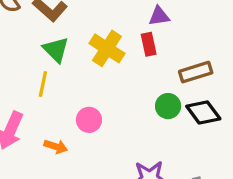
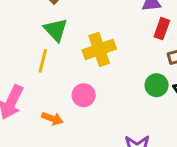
red rectangle: (149, 44) -> (162, 29), moved, turned 30
yellow cross: (107, 48) -> (99, 49), moved, turned 36

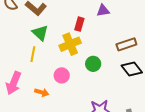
red rectangle: (162, 29) -> (79, 24), moved
green circle: (157, 85) -> (93, 64), moved

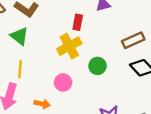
green triangle: (40, 33) -> (19, 36), moved
yellow line: (33, 54) -> (20, 69), moved

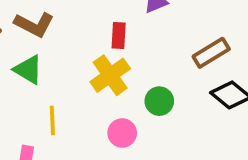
yellow line: (20, 69) -> (52, 120), moved
pink circle: (63, 82) -> (122, 133), moved

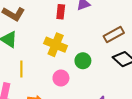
red rectangle: (119, 35) -> (61, 12), moved
yellow cross: (110, 75) -> (56, 45), turned -35

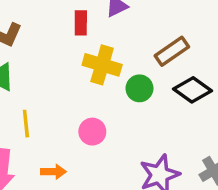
yellow cross: (56, 45) -> (102, 65), moved
green circle: (83, 61) -> (139, 88), moved

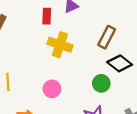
brown rectangle: (172, 51) -> (107, 37), turned -30
green circle: (139, 88) -> (101, 83), moved

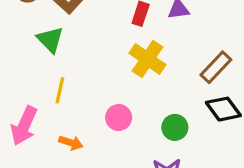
green circle: (101, 83) -> (175, 127), moved

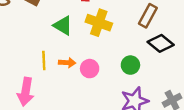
green triangle: (50, 40) -> (63, 26), moved
orange arrow: (71, 143) -> (67, 63), moved

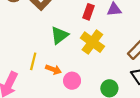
green triangle: (63, 26) -> (59, 35), turned 36

